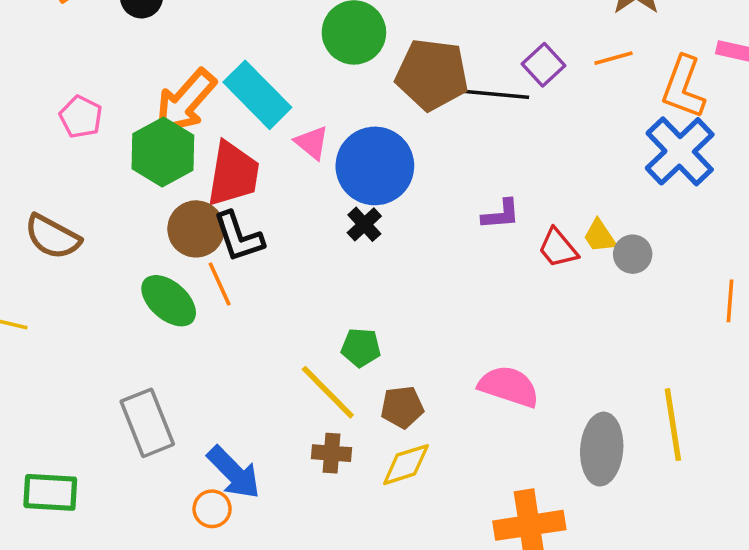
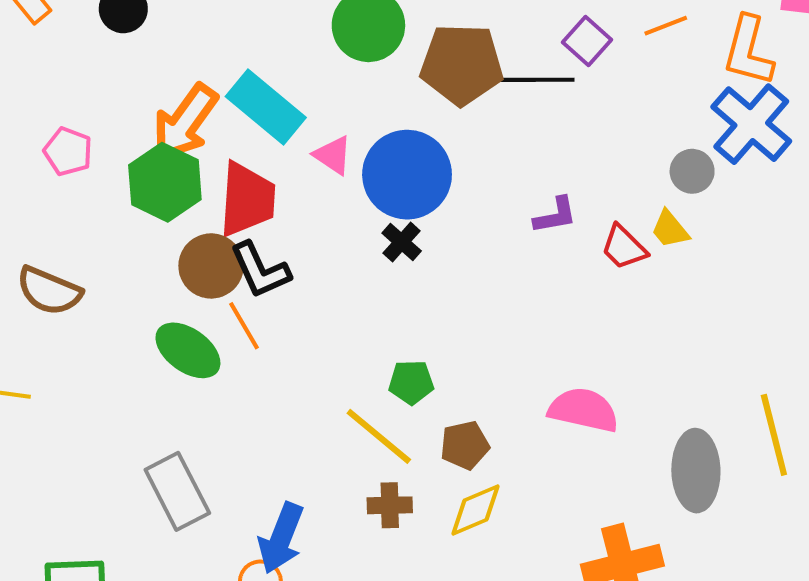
gray circle: (633, 254) -> (692, 171), moved
blue arrow: (234, 473) -> (281, 538), turned 72

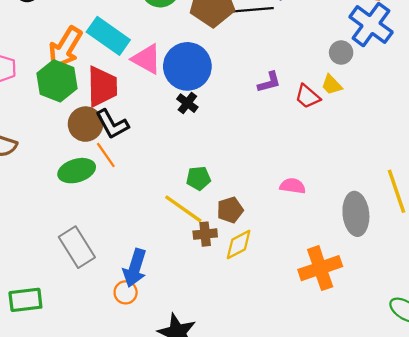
pink triangle: (333, 155) -> (147, 59), size x1.4
green ellipse: (188, 350) -> (77, 171), turned -48
pink semicircle: (584, 410) -> (293, 186), size x0.7
brown cross: (390, 505) -> (205, 234), moved

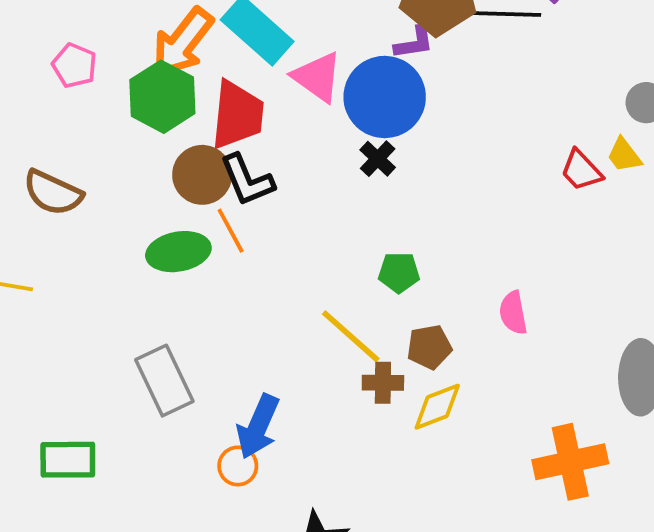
purple L-shape: (269, 82) -> (414, 43), moved
green pentagon: (198, 178) -> (399, 272), moved
pink semicircle: (293, 186) -> (513, 313), moved, turned -115

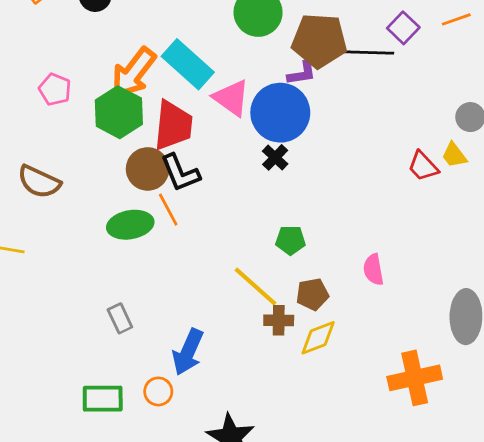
gray rectangle: (164, 381) -> (120, 318), size x0.6
green rectangle: (68, 460) -> (103, 399), moved
orange circle: (238, 466) -> (158, 391), moved

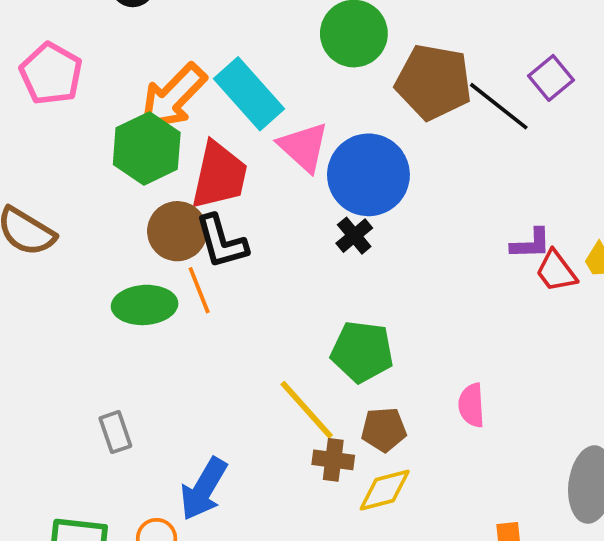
black line: (368, 52) -> (499, 106), turned 30
purple L-shape: (302, 73) -> (531, 244), moved
pink pentagon: (55, 89) -> (51, 74), moved, size x1.4
green pentagon: (290, 240) -> (362, 352), size x1.5

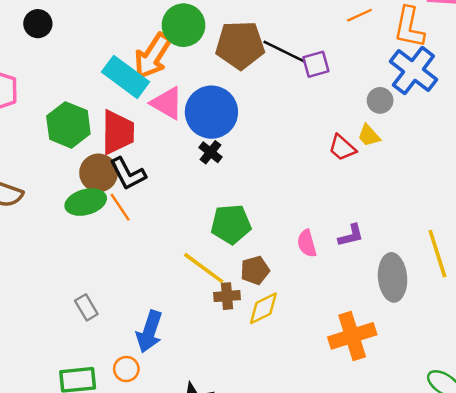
purple square: (551, 78) -> (316, 64), moved, turned 36
orange arrow: (173, 97) -> (153, 56), moved
purple L-shape: (531, 244) -> (351, 235), moved
green ellipse: (145, 305) -> (86, 202), moved

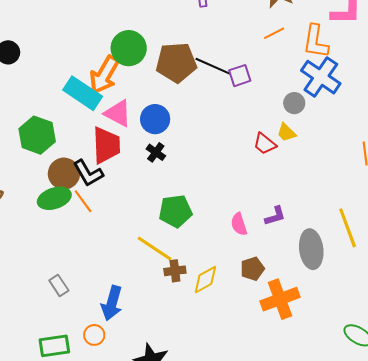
blue circle: (211, 112) -> (155, 119), size x0.7
red trapezoid: (118, 132) -> (106, 145), moved
brown pentagon: (255, 270) -> (252, 269), moved

